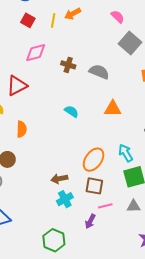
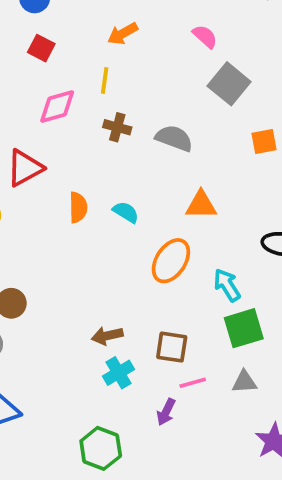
yellow line: (53, 20) -> (105, 81), moved
orange semicircle: (22, 129) -> (78, 207), moved
orange ellipse: (94, 160) -> (171, 261), moved

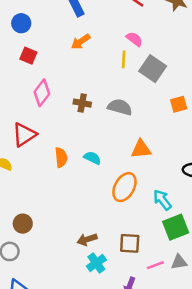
yellow line: (105, 81) -> (124, 59), moved
pink diamond: (57, 107) -> (42, 93), turned -32
pink line: (193, 383) -> (155, 265), moved

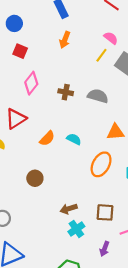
orange arrow: (81, 42) -> (65, 40), turned -35
yellow line: (124, 59) -> (101, 55), turned 32
orange semicircle: (61, 157) -> (47, 138), turned 49
brown circle: (23, 224) -> (35, 178), moved

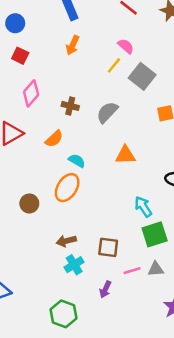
gray semicircle: (98, 96) -> (107, 112), turned -66
orange semicircle: (47, 138) -> (54, 139), moved
orange ellipse: (101, 164) -> (67, 188), moved

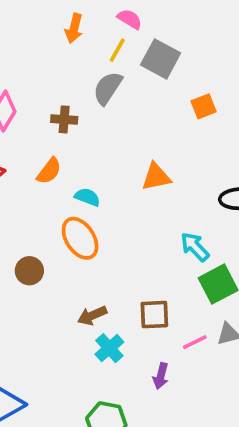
orange arrow: (73, 45) -> (74, 28), moved
gray semicircle: (107, 112) -> (108, 88), moved
orange ellipse: (67, 188) -> (80, 238), turned -56

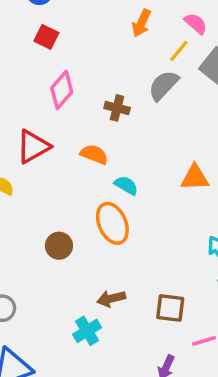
orange semicircle: (49, 171) -> (94, 154), turned -116
cyan cross: (109, 348) -> (87, 331), moved

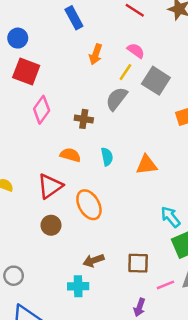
red square: (46, 37) -> (26, 71), size x1.5
red triangle: (33, 147) -> (50, 186), moved
cyan semicircle: (126, 185) -> (107, 157), moved, turned 54
cyan cross: (87, 331) -> (78, 286), turned 36

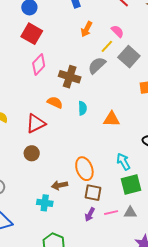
brown cross: (84, 119) -> (70, 77), size x1.5
orange ellipse: (89, 205) -> (84, 169), moved
purple arrow: (139, 307) -> (90, 214), moved

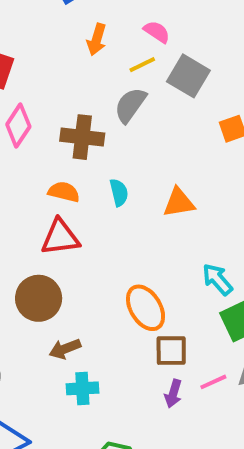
yellow line: (107, 46) -> (142, 65), turned 32
red triangle: (36, 124) -> (60, 237), moved, turned 30
brown circle: (32, 153) -> (39, 298), size x1.5
brown arrow: (60, 185) -> (65, 349), moved

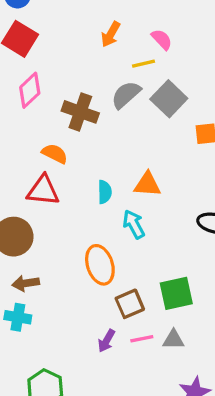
gray square: (188, 76) -> (169, 99), moved
cyan semicircle: (119, 193) -> (105, 192), moved
cyan arrow: (217, 279) -> (134, 224), moved
brown square: (171, 351) -> (130, 304), moved, turned -36
cyan cross: (82, 388) -> (18, 317), moved

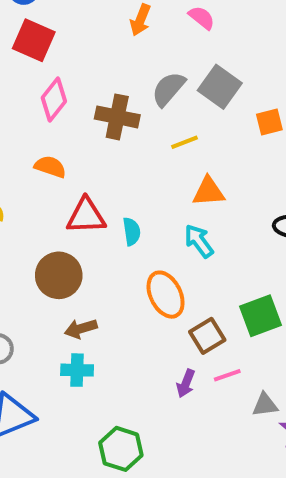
yellow line: (143, 64) -> (185, 142), moved
orange semicircle: (55, 154) -> (50, 167), moved
cyan semicircle: (105, 192) -> (132, 231), moved
gray triangle: (173, 340) -> (265, 405), moved

